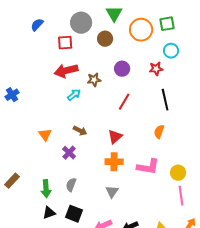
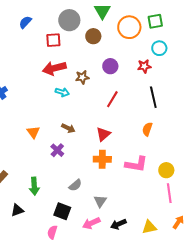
cyan arrow: (74, 95) -> (62, 92), turned 56
gray semicircle: (71, 185) -> (75, 185), moved, turned -152
gray triangle: (112, 192) -> (100, 201), moved
black triangle: (49, 213) -> (17, 210), moved

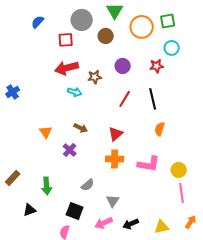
black line: (153, 97) -> (153, 99), moved

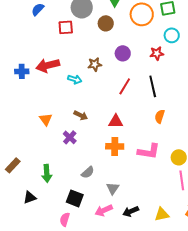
red arrow: (67, 68) -> (48, 65), moved
blue cross: (13, 92) -> (22, 71), moved, turned 32
red triangle: (116, 134) -> (116, 121), turned 42

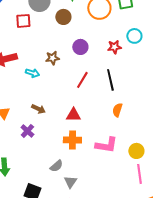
cyan circle: (172, 35) -> (134, 36), moved
gray semicircle: (88, 172) -> (56, 166), moved

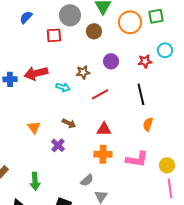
red line: (82, 80) -> (100, 94), moved, turned 30

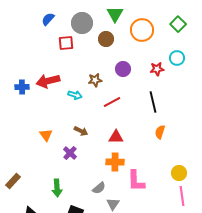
green square: (156, 16) -> (178, 24), moved, turned -35
blue semicircle: (26, 17) -> (48, 19), moved
pink L-shape: (137, 159) -> (136, 181), moved, turned 80
green arrow: (35, 181) -> (57, 188), moved

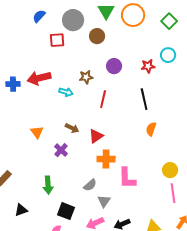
orange circle: (142, 30) -> (133, 15), moved
red line: (112, 102) -> (103, 99), turned -48
red triangle: (116, 137) -> (96, 136), moved, turned -35

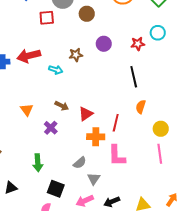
red line: (103, 99) -> (116, 123), moved
yellow circle: (170, 170) -> (161, 129), moved
pink line: (173, 193) -> (160, 154), moved

